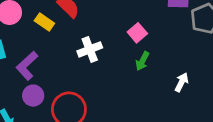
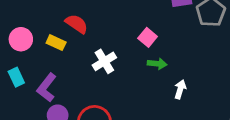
green arrow: (142, 61) -> (157, 64), turned -102
white arrow: (181, 82) -> (180, 89), moved

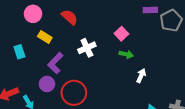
pink circle: (21, 39) -> (33, 14), moved
yellow rectangle: (56, 43) -> (45, 37), moved
purple L-shape: (47, 88) -> (55, 63), moved

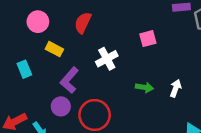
red semicircle: (69, 17) -> (83, 23), turned -102
pink square: (121, 34) -> (148, 39), turned 32
green arrow: (126, 54) -> (144, 87), moved

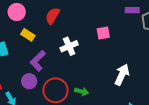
green arrow: (144, 87) -> (81, 91), moved
white arrow: (176, 88) -> (122, 75), size x1.5

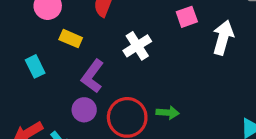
white arrow: (122, 75) -> (223, 38), moved

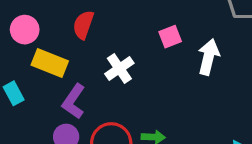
yellow rectangle: (71, 39) -> (50, 63), size x1.5

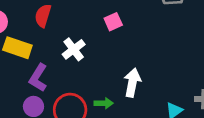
white arrow: (209, 57) -> (132, 83), moved

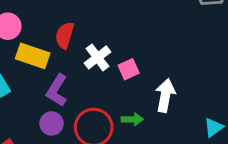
red semicircle: (43, 16) -> (65, 35), moved
pink square: (113, 22) -> (129, 69), moved

